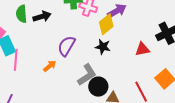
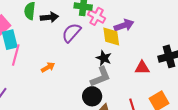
yellow diamond: (106, 24) -> (111, 36), turned -70
purple semicircle: (66, 46) -> (71, 33), moved
gray L-shape: (87, 75) -> (100, 77), moved

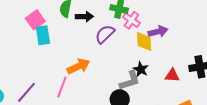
pink line: (16, 55) -> (62, 87), moved
black star: (104, 58) -> (141, 69), moved
orange arrow: (48, 67) -> (78, 66), size x1.6

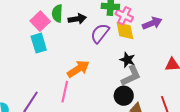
pink square: (35, 20) -> (40, 21), moved
yellow diamond: (144, 41) -> (125, 31), moved
black star: (141, 69) -> (127, 60), moved

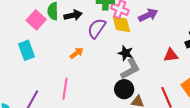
cyan rectangle: (39, 43) -> (26, 50), moved
orange arrow: (78, 69) -> (77, 53), moved, size x0.6

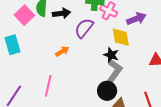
yellow diamond: (121, 24) -> (121, 37), moved
gray L-shape: (130, 69) -> (115, 71), turned -30

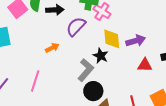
purple arrow: (136, 19) -> (136, 41), moved
gray L-shape: (115, 71) -> (86, 70), moved

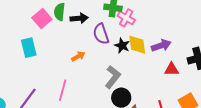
purple semicircle: (76, 26) -> (101, 34), turned -60
black star: (101, 56) -> (122, 46), moved

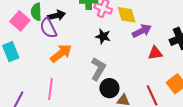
purple semicircle: (101, 34) -> (48, 28), moved
yellow diamond: (137, 45) -> (127, 15), moved
orange arrow: (78, 56) -> (61, 53), size x1.6

